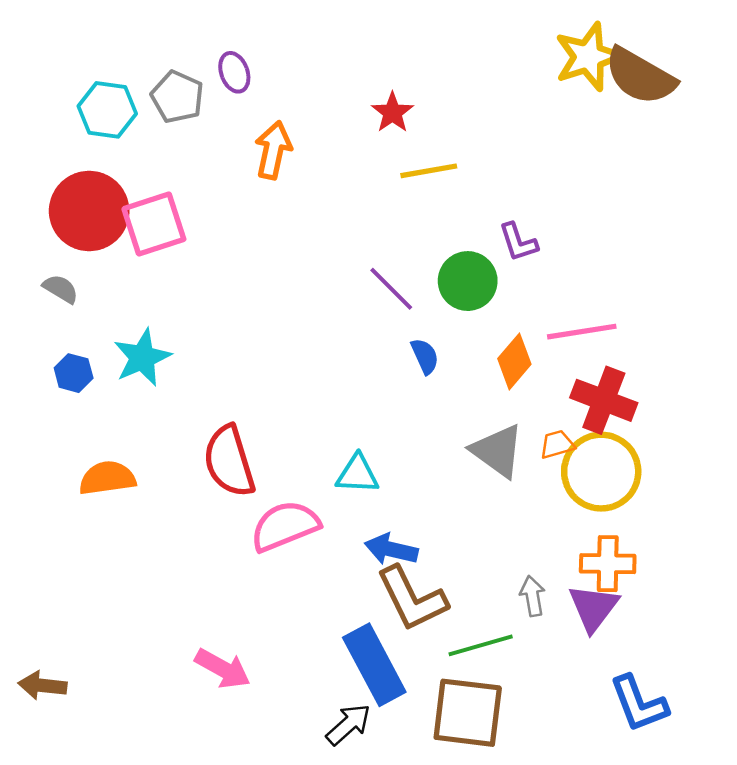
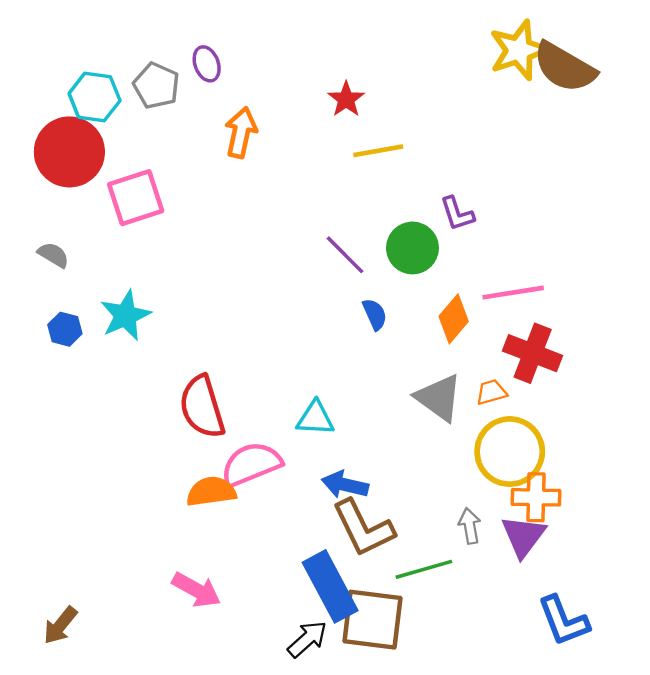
red circle: (89, 211) -> (69, 152), moved
yellow circle: (601, 472) -> (510, 452), moved
orange semicircle: (107, 478) -> (211, 492), moved
brown arrow: (42, 685) -> (60, 625), moved, turned -57
brown square: (468, 713) -> (372, 620), moved

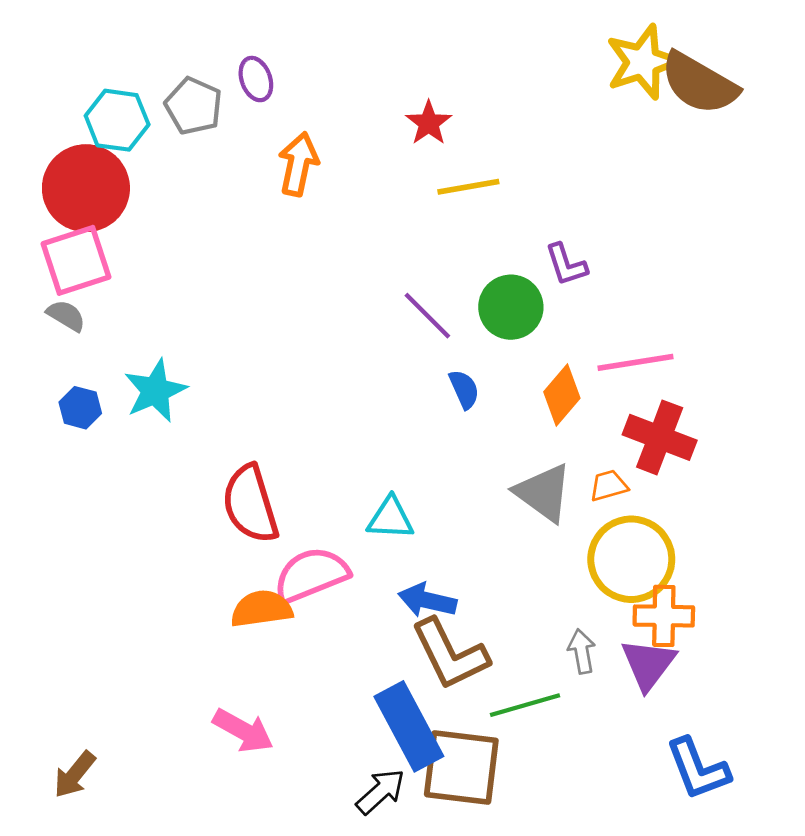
pink square: (136, 198) -> (76, 260), moved

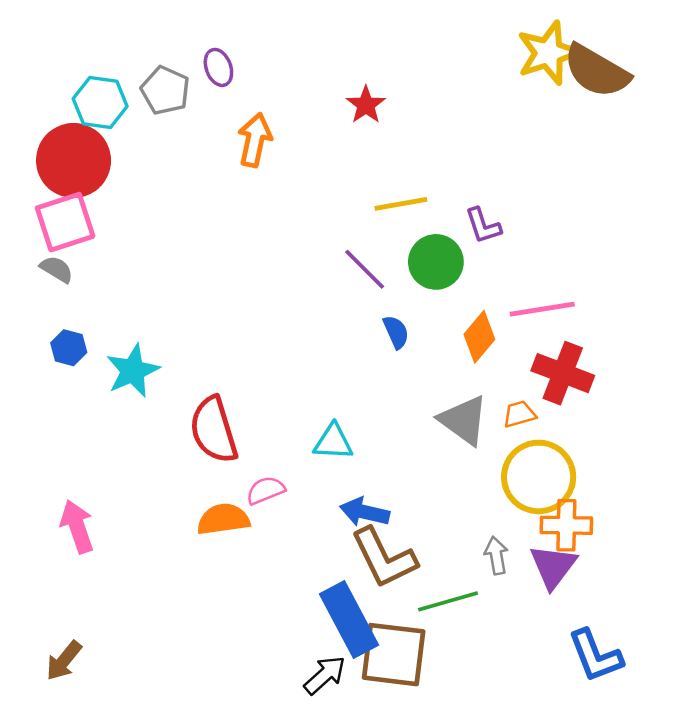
yellow line: (468, 187) -> (401, 204), moved
cyan star: (155, 391) -> (133, 371), moved
pink semicircle: (311, 575) -> (266, 490), size x0.6
pink arrow: (243, 731) -> (77, 526), moved, turned -138

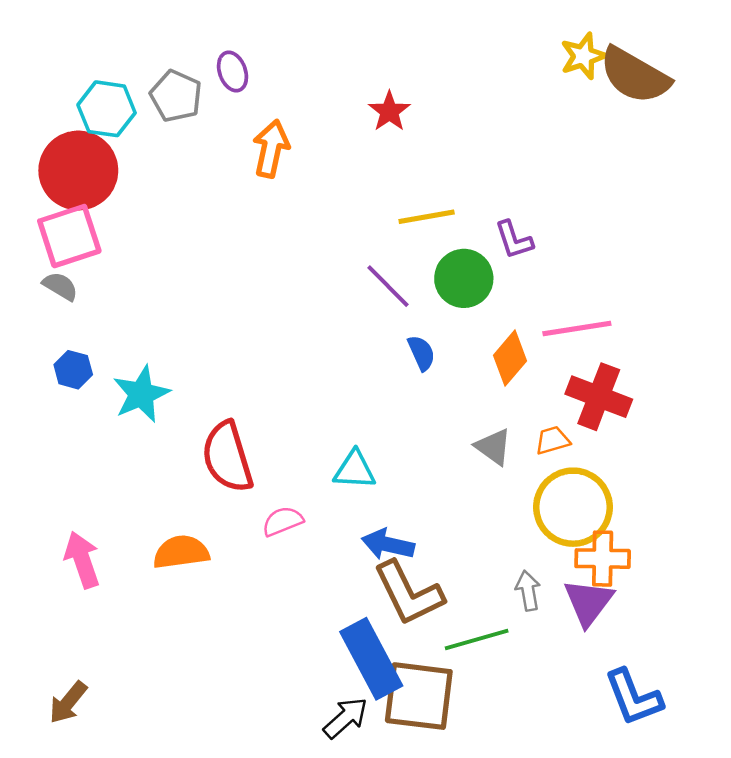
yellow star: (548, 53) -> (583, 56), size x0.7
gray triangle: (464, 420) -> (493, 447), size x0.7
orange semicircle: (223, 519) -> (181, 552), moved

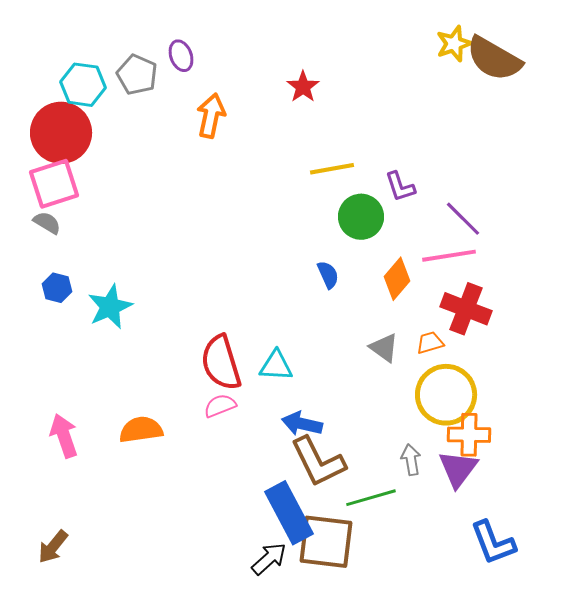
purple line: (388, 286) -> (463, 219), moved
red semicircle: (227, 457) -> (221, 363), moved

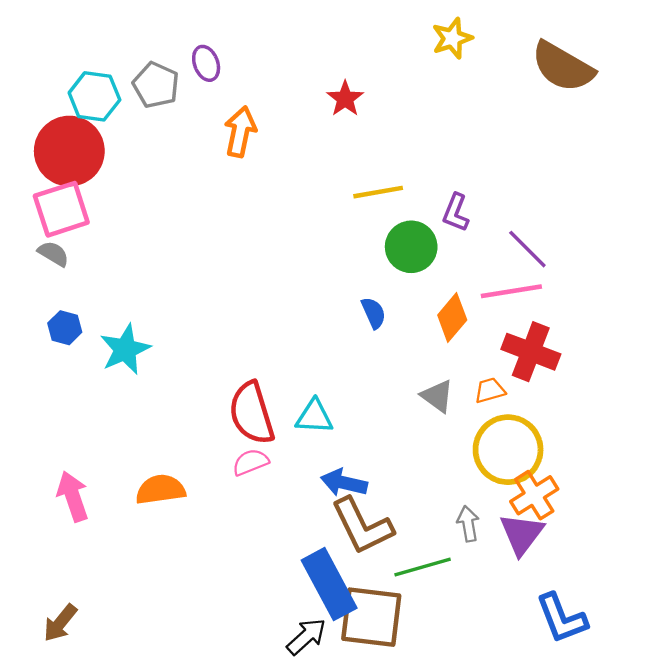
yellow star: (454, 44) -> (452, 38), moved
purple L-shape: (400, 187) -> (456, 213), turned 40
orange cross: (469, 435) -> (534, 495), turned -33

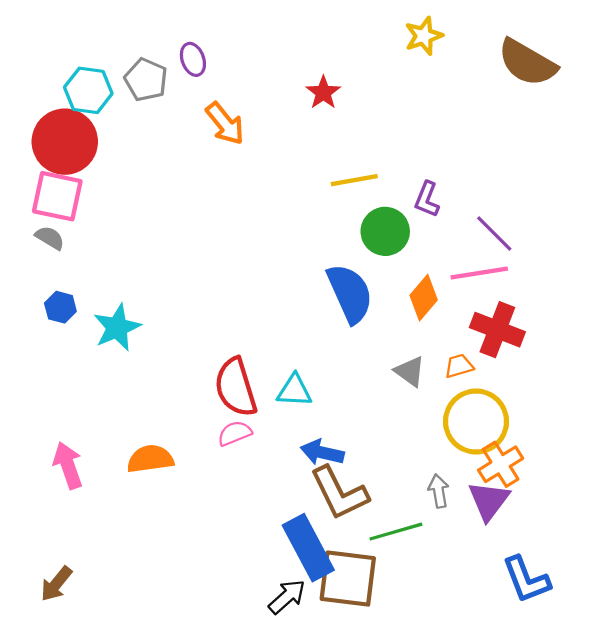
orange arrow: (240, 132) -> (225, 123), turned 129
pink square: (61, 209) -> (57, 196), turned 30
blue semicircle: (374, 313) -> (350, 293), size x2.0

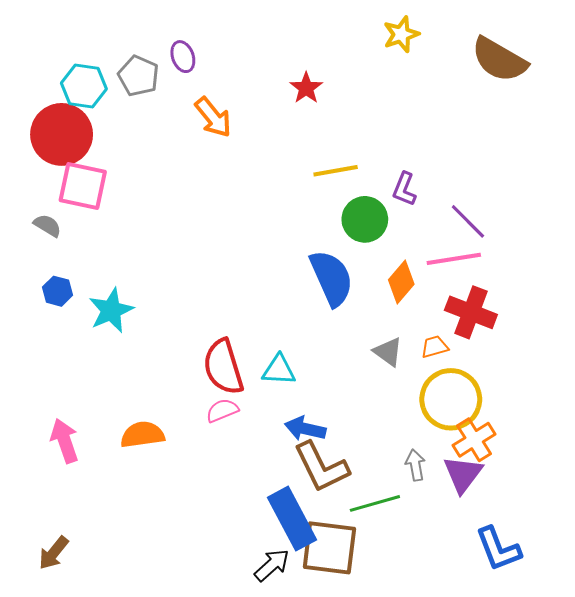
pink square: (57, 196) -> (83, 186), moved

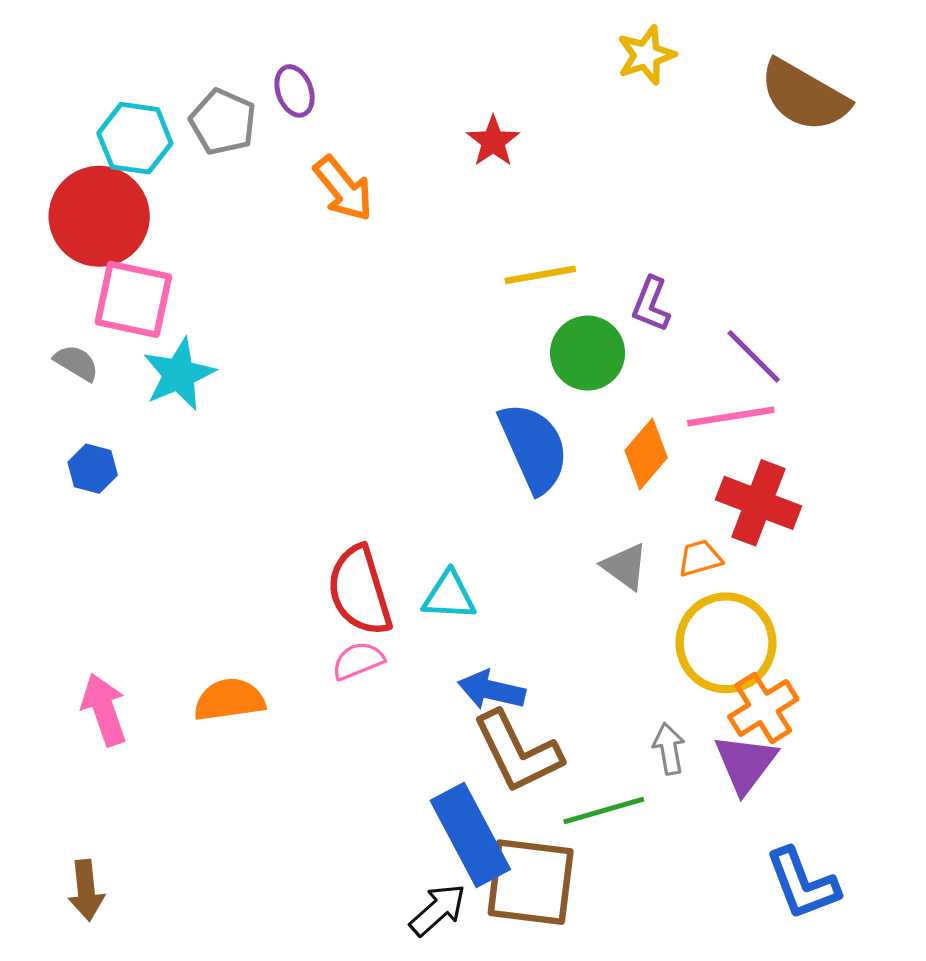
cyan star: (111, 310) -> (179, 374), moved
brown arrow: (53, 553) -> (86, 890), turned -45

